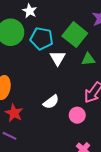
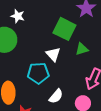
cyan pentagon: (42, 39) -> (38, 73), moved

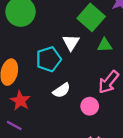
cyan pentagon: (38, 73) -> (49, 59), turned -30

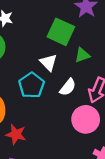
white semicircle: (62, 90) -> (68, 87), moved
pink circle: (90, 106) -> (86, 119), size x1.5

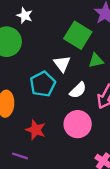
pink circle: (86, 119) -> (78, 124), moved
red star: (16, 134) -> (36, 130), moved

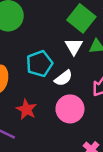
white triangle: (62, 64) -> (74, 47), moved
white semicircle: (78, 90) -> (63, 78), moved

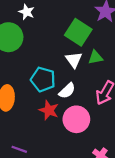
cyan pentagon: (39, 64) -> (43, 79), turned -30
red star: (26, 109) -> (49, 110), moved

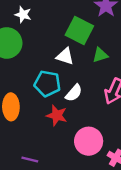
white triangle: (74, 60) -> (65, 56), moved, turned -30
pink circle: (76, 119) -> (89, 141), moved

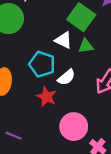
green triangle: (100, 55) -> (86, 46), moved

